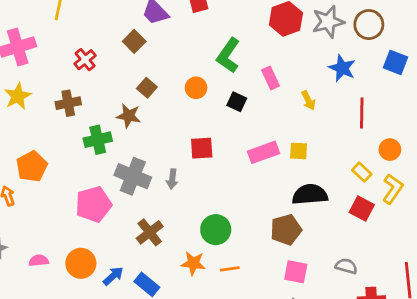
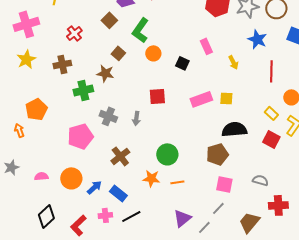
green L-shape: (228, 55) -> (140, 30), moved
gray cross: (133, 176) -> (108, 116), size x0.7

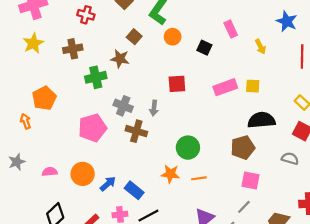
red cross: (74, 33) -> (86, 15), turned -35
brown cross: (120, 156) -> (136, 131), moved, turned -36
gray semicircle: (260, 180) -> (290, 159), moved

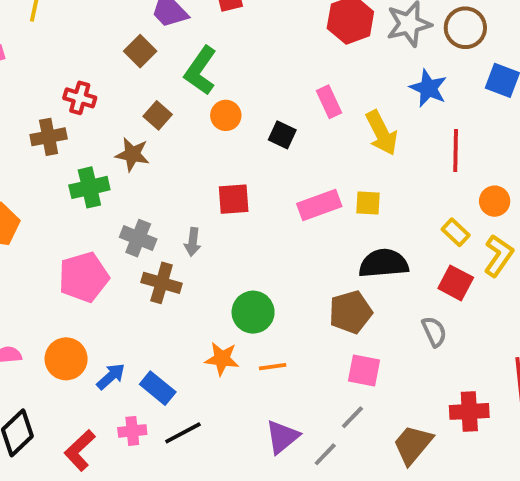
red cross: (86, 15) -> (80, 98), moved
yellow arrow: (260, 47) -> (382, 133), size x1.6
gray semicircle: (290, 159) -> (434, 332), turned 49

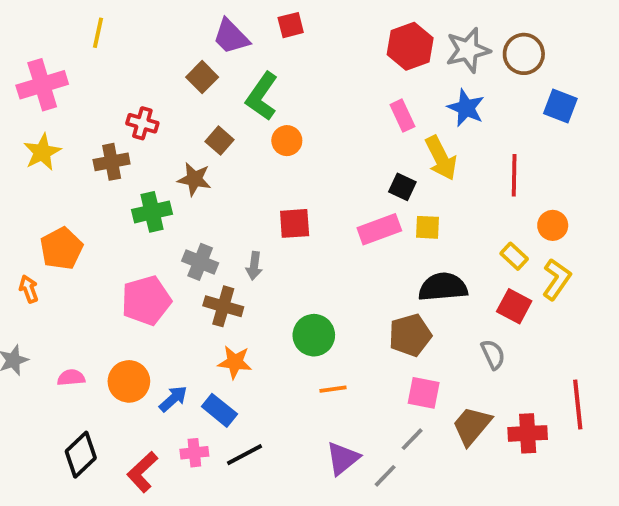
blue star: (428, 88) -> (466, 108), moved
pink rectangle: (329, 102) -> (402, 116), moved
black square: (282, 135) -> (402, 187), moved
orange star: (222, 359) -> (235, 362), moved
brown trapezoid: (413, 445) -> (472, 426), moved

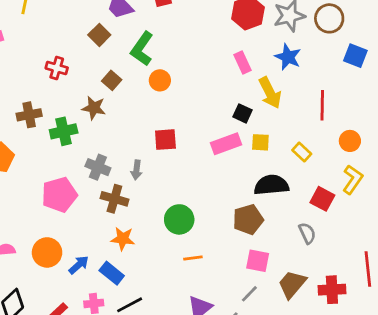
brown cross: (112, 162) -> (29, 115), moved
yellow rectangle: (514, 256) -> (302, 152), moved

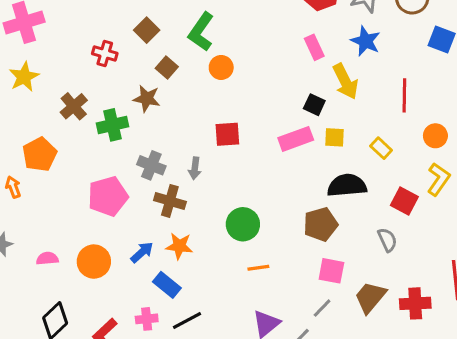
brown square: (99, 35) -> (147, 30), moved
brown cross: (29, 115) -> (74, 106), turned -30
blue arrow: (79, 265) -> (142, 252), moved

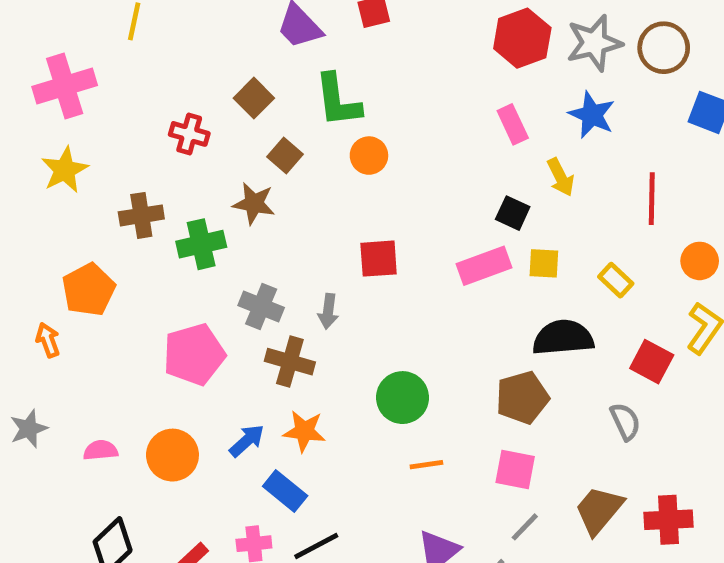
green L-shape: (201, 32) -> (338, 100), turned -42
yellow arrow: (345, 81) -> (561, 177), size x0.7
brown cross: (74, 106) -> (141, 215), turned 32
pink square: (331, 271) -> (515, 469), moved

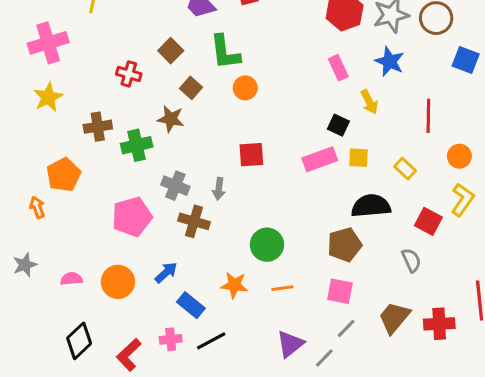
orange star: (304, 431) -> (234, 285), moved

